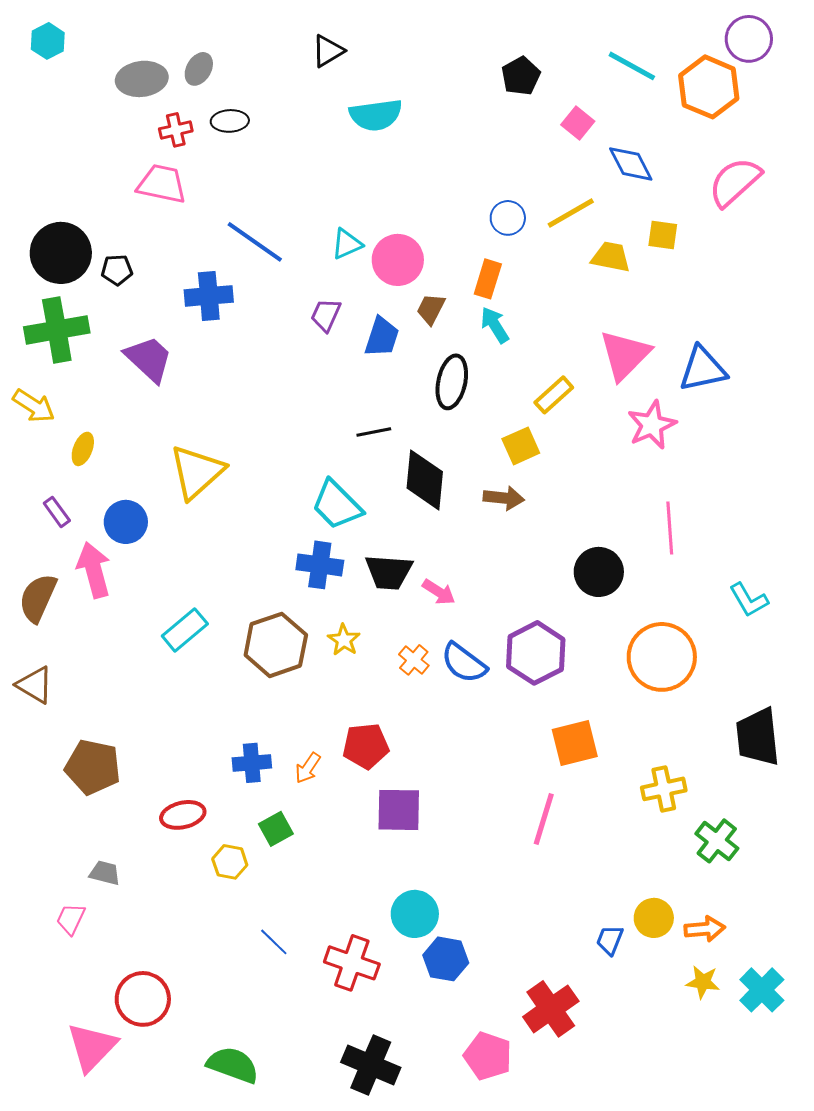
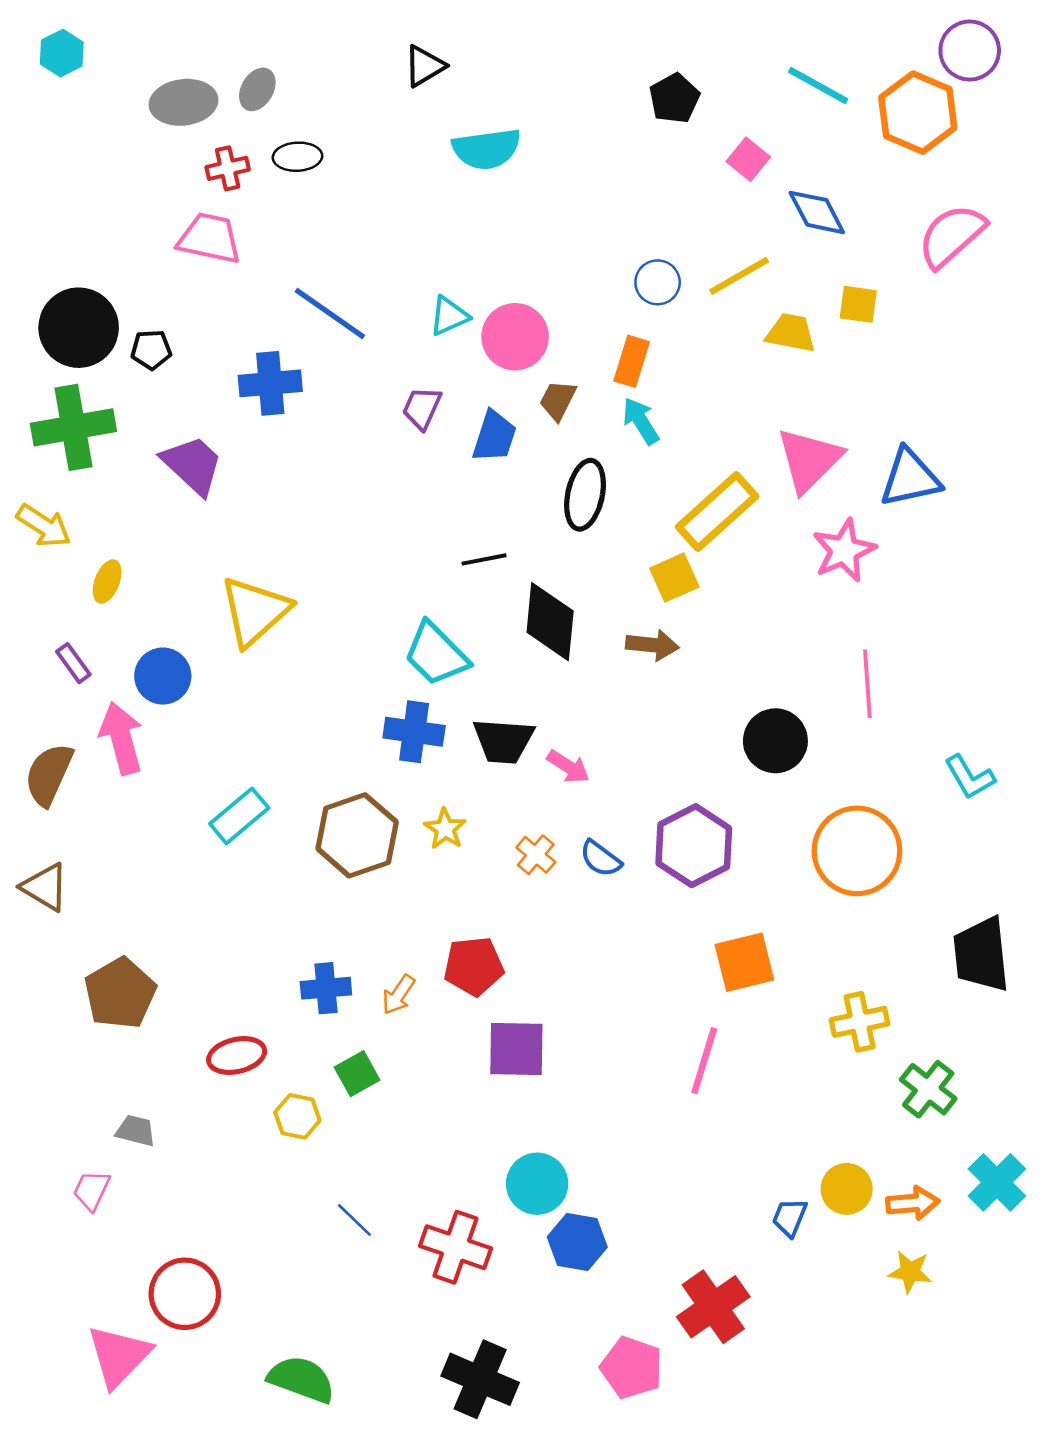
yellow rectangle: (554, 395) -> (717, 512), size x1.6
blue semicircle: (464, 663) -> (601, 859), size x0.7
brown pentagon: (93, 767) -> (120, 993), turned 30
cyan cross: (762, 990) -> (997, 1182), moved

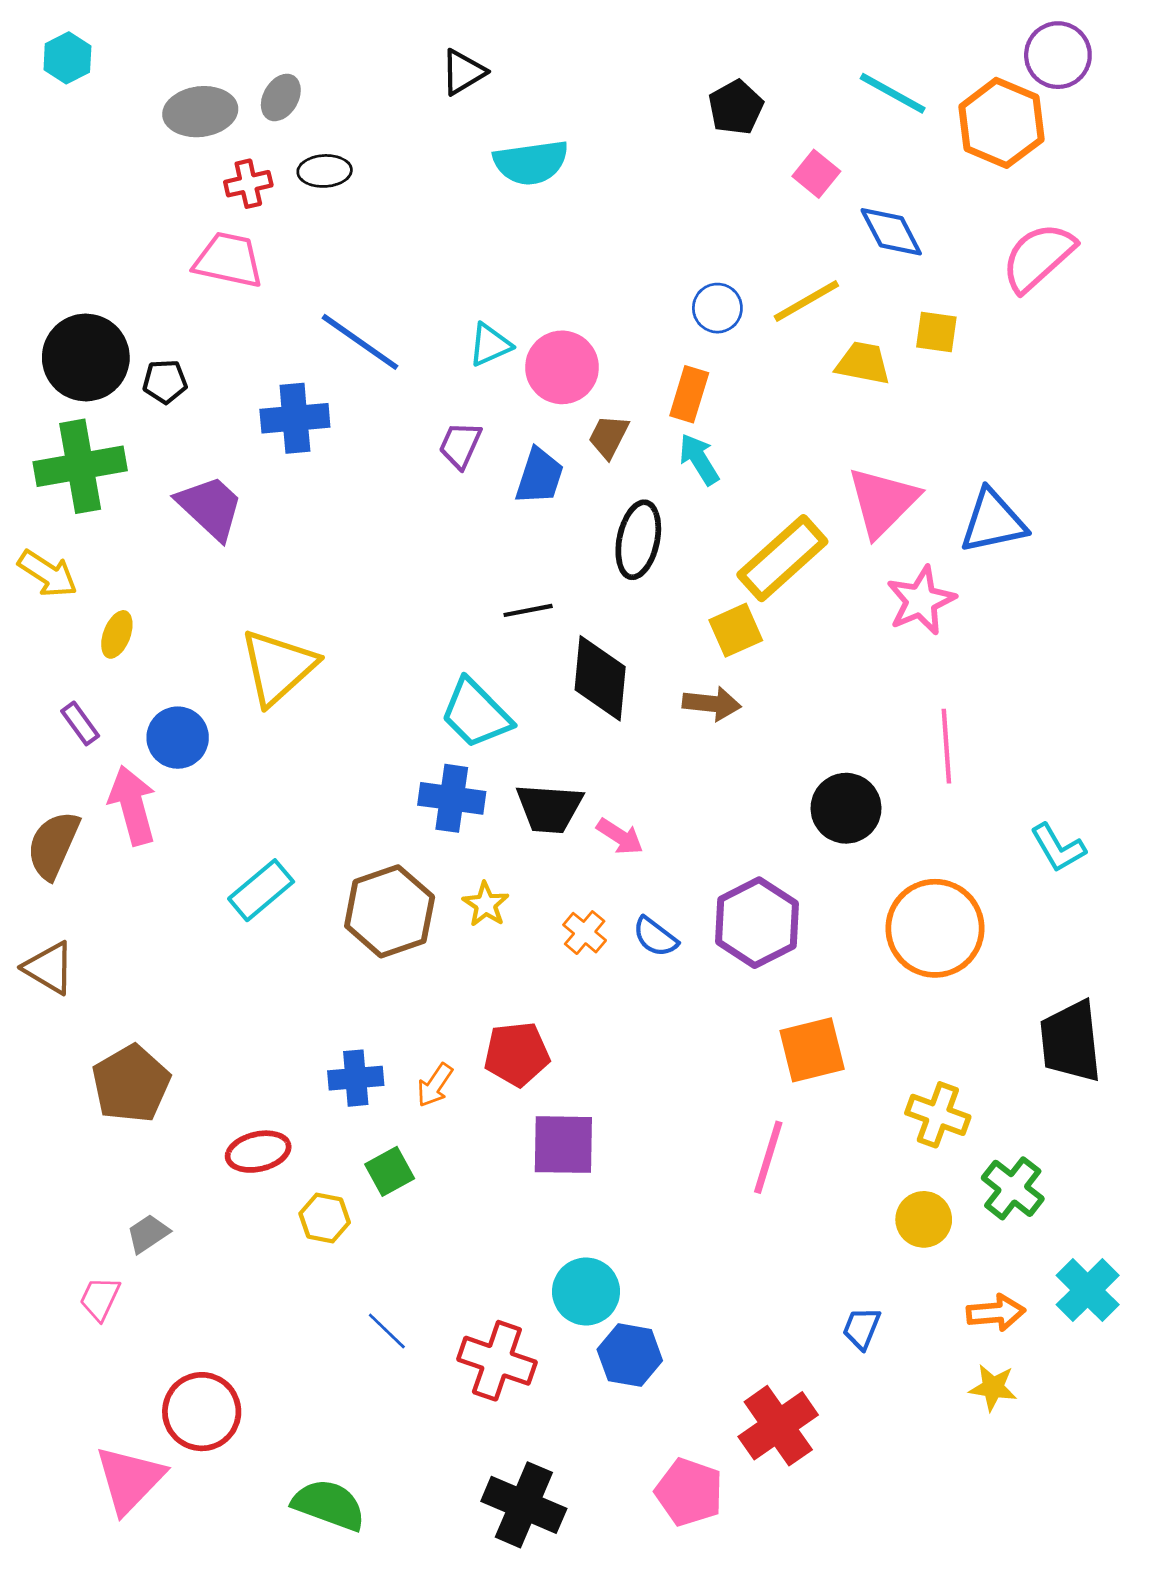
yellow cross: (860, 1022) -> (938, 1115), turned 32
gray trapezoid: (136, 1131) -> (148, 1234), turned -48
yellow circle: (847, 1189) -> (924, 1219), moved

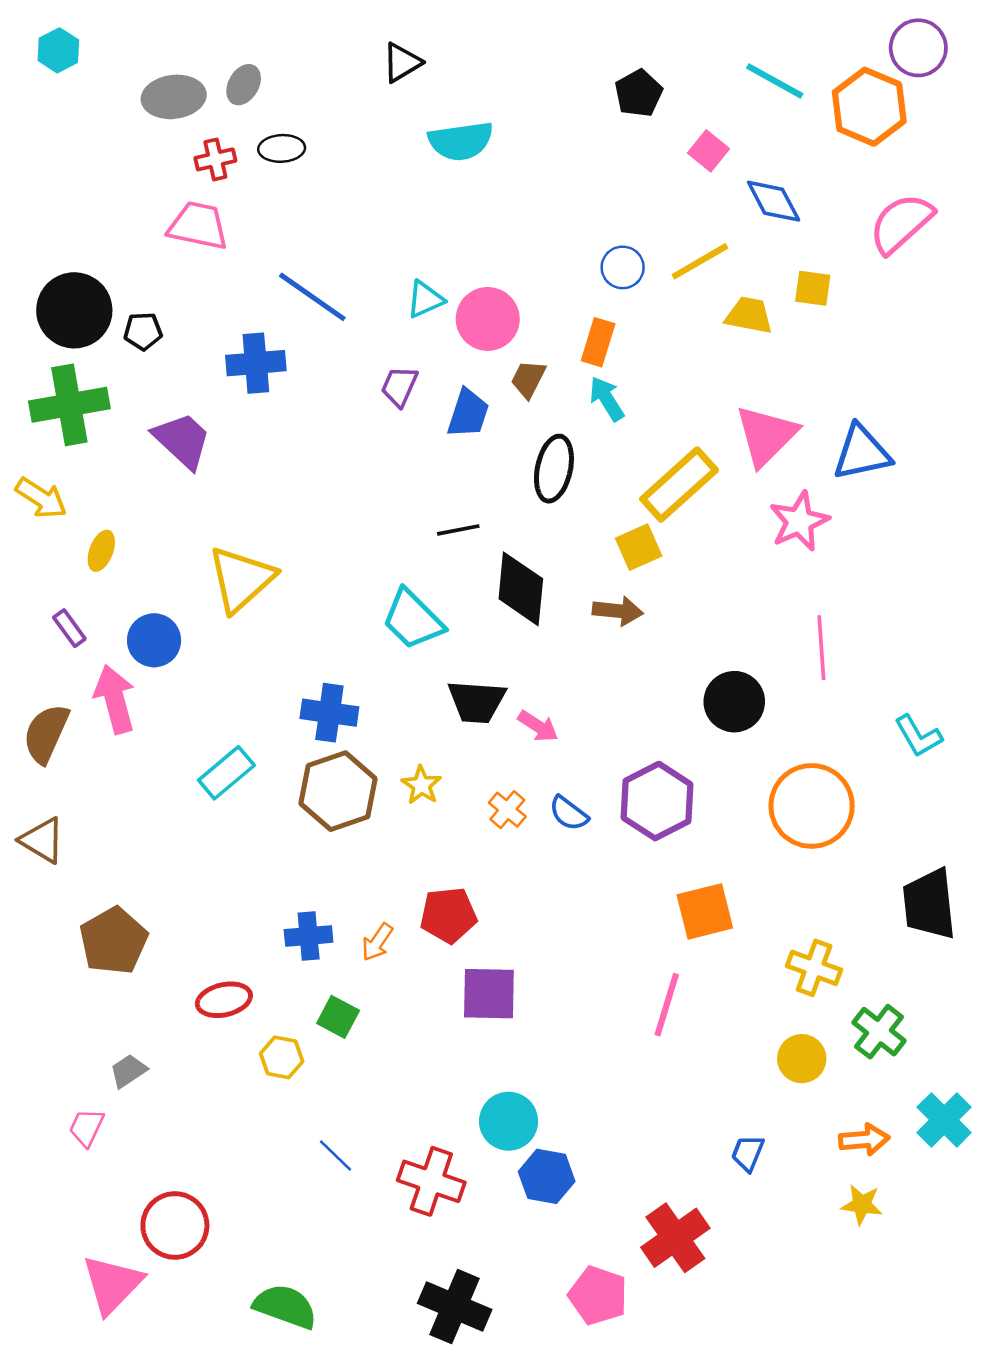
blue cross: (452, 798) -> (329, 713), moved
green square: (390, 1171) -> (338, 1017), turned -33

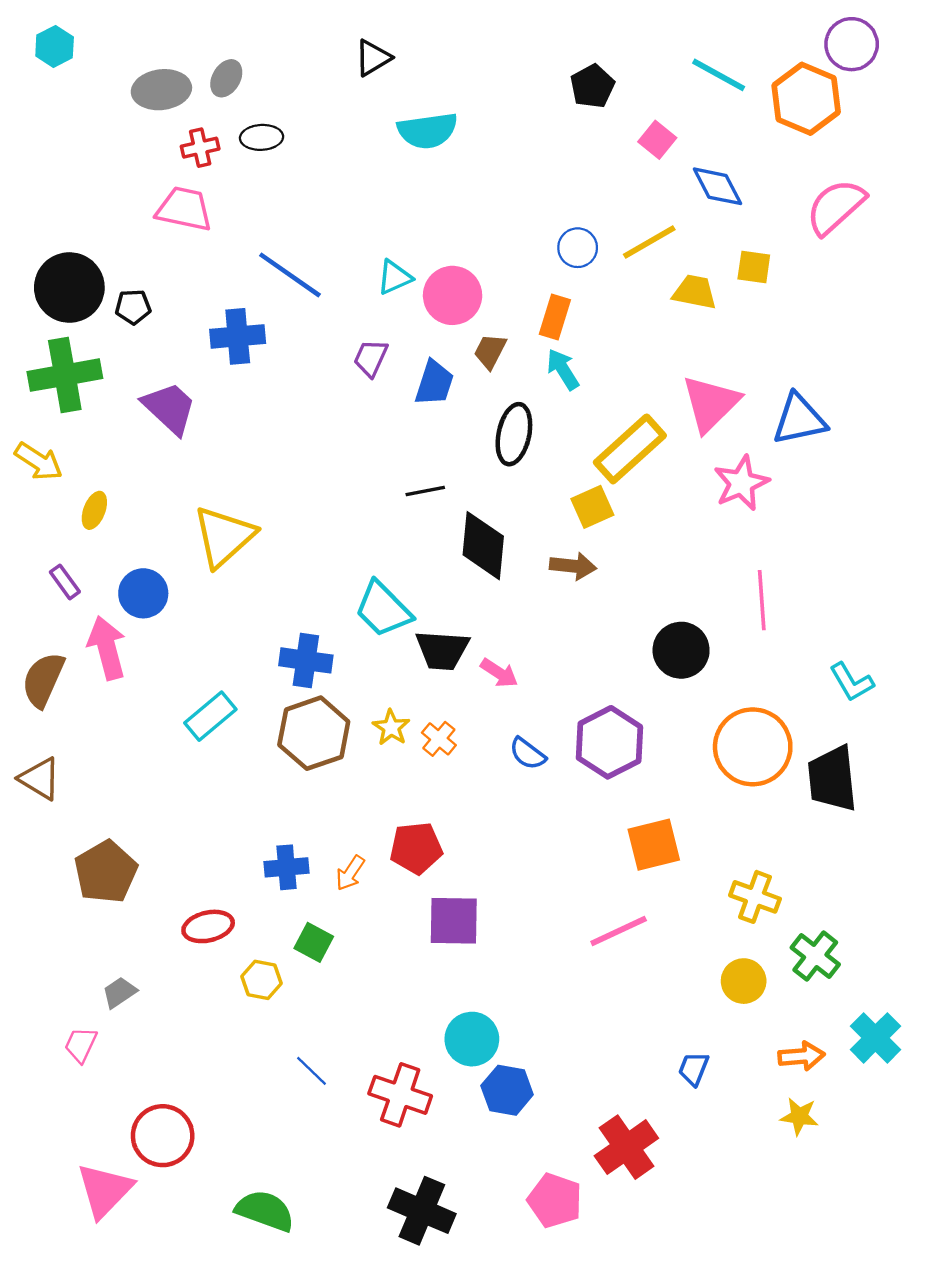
cyan trapezoid: (413, 619) -> (383, 609), moved
orange cross: (507, 810) -> (439, 739), moved
black trapezoid: (929, 904) -> (832, 779), moved
pink line: (667, 1005) -> (619, 931), turned 48

